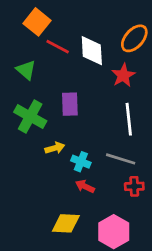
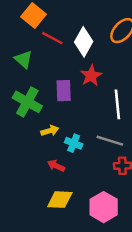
white diamond: (92, 51) -> (84, 42), turned 32
red star: (123, 75) -> (91, 76), moved
red arrow: (85, 186) -> (56, 166), moved

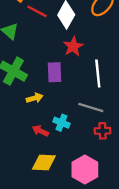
purple rectangle: (64, 91) -> (54, 72), moved
cyan cross: (74, 143) -> (62, 123), moved

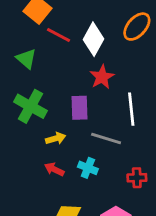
gray line: (91, 107) -> (106, 139), moved
red arrow: (40, 131) -> (54, 169), moved

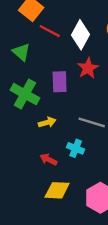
purple rectangle: (79, 108) -> (60, 82), moved
red arrow: (54, 169) -> (48, 159), moved

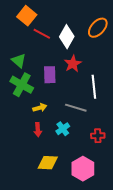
green triangle: (21, 52) -> (19, 61), moved
cyan cross: (76, 148) -> (63, 129), turned 32
red arrow: (48, 159) -> (38, 130), moved, turned -120

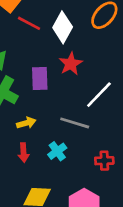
white line: (94, 87) -> (99, 95), turned 50

